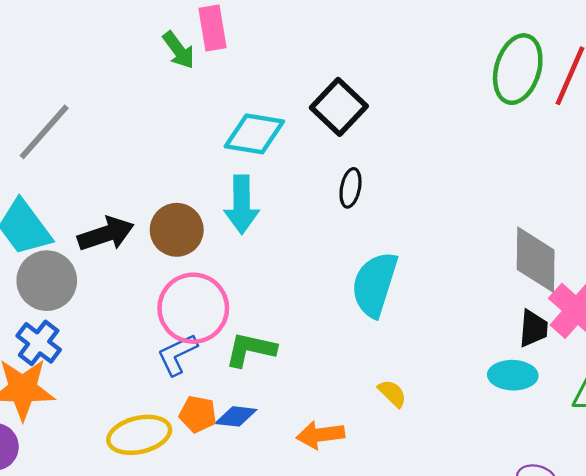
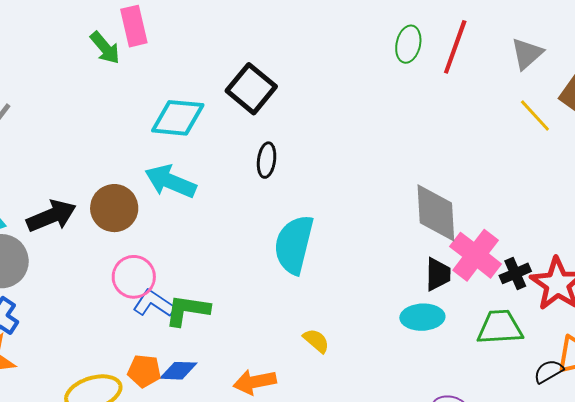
green ellipse: (518, 69) -> (408, 44), size x0.6
cyan arrow: (242, 204) -> (171, 181), turned 117
pink circle: (193, 308) -> (134, 277), size x0.7
blue L-shape: (177, 354) -> (154, 304), moved, turned 63

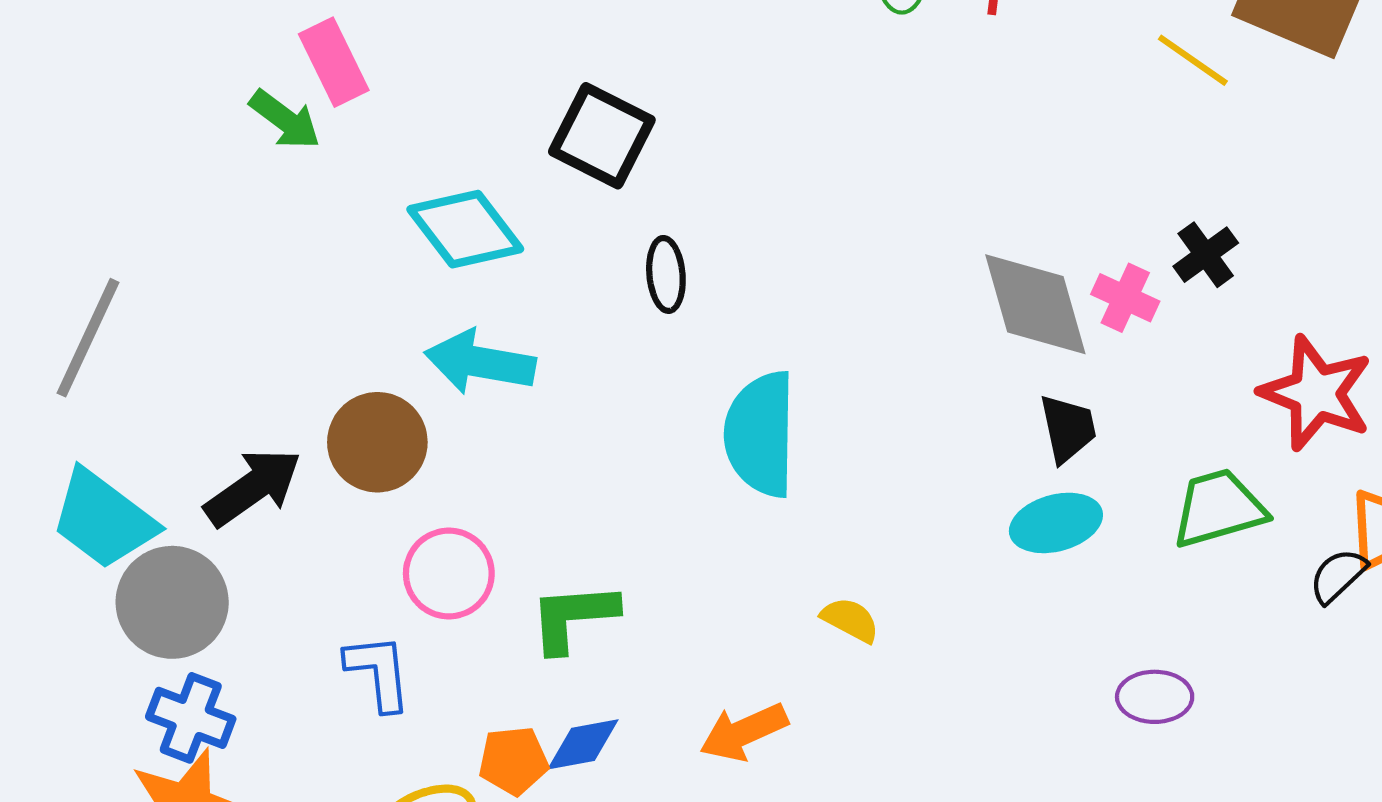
cyan diamond: (178, 118) -> (465, 229), turned 60
pink cross: (476, 255) -> (1125, 298), moved, size x0.6
black cross: (515, 273) -> (1206, 255), moved
blue L-shape: (154, 304) -> (378, 672), moved, turned 63

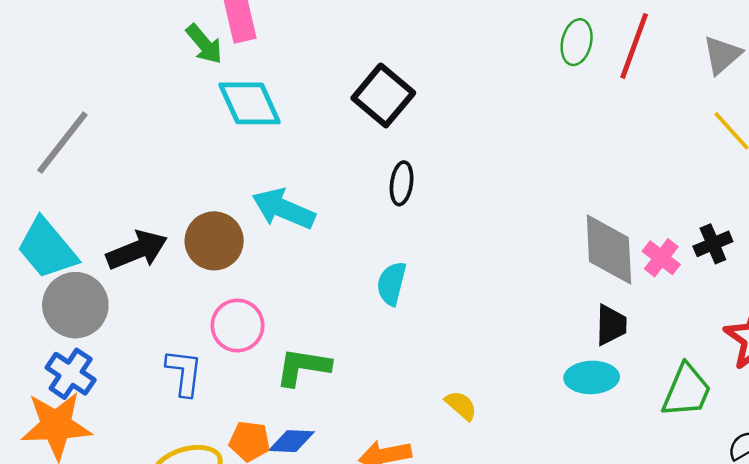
cyan diamond: (465, 229) -> (250, 103), moved
cyan semicircle: (760, 434) -> (392, 284), moved, size x0.6
green trapezoid: (1219, 508) -> (687, 391), turned 116

